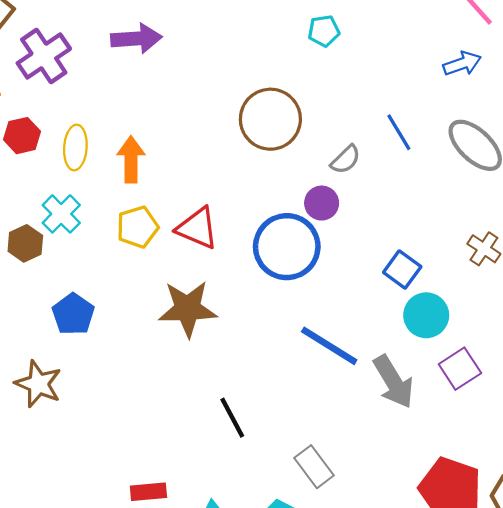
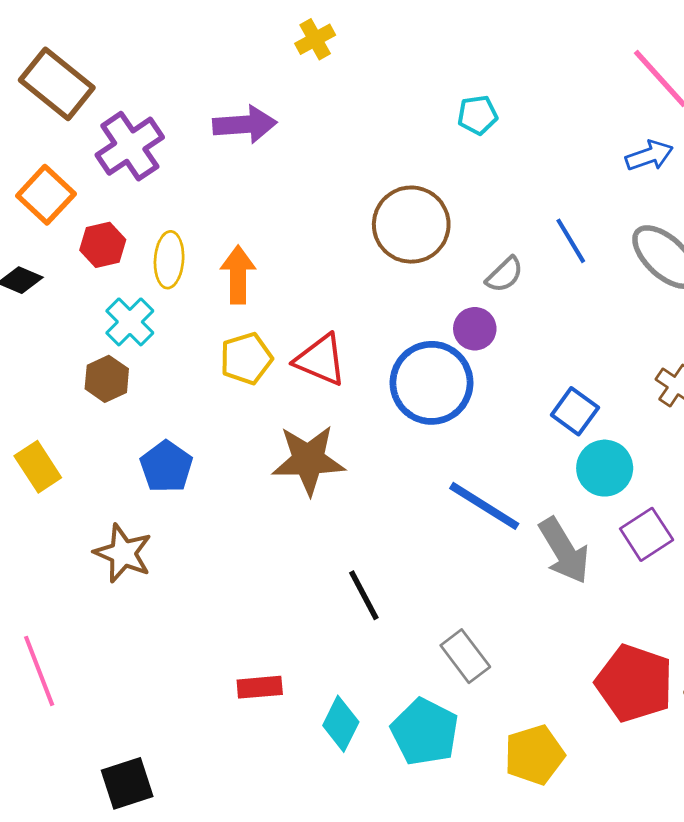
cyan cross: (61, 214) -> (130, 322), moved

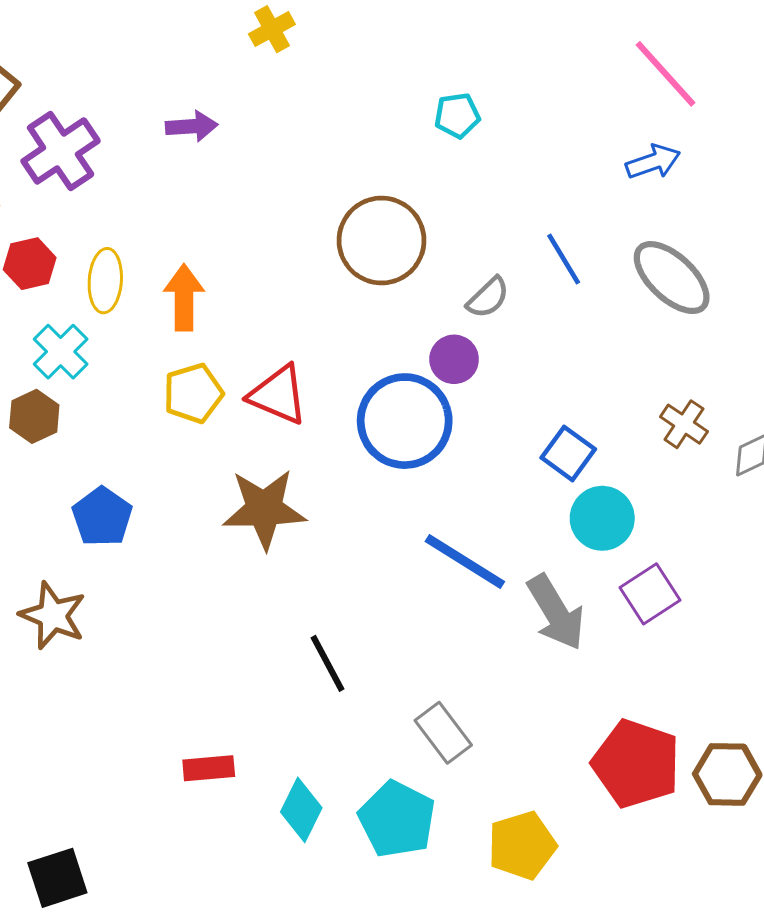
purple arrow: (245, 124) -> (192, 126), size x0.7

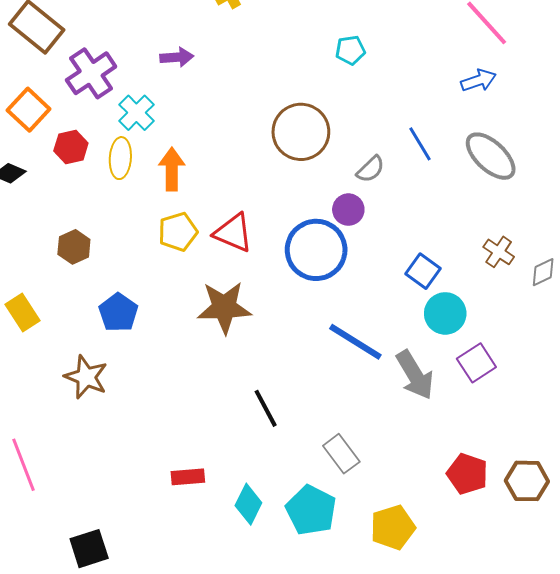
cyan cross: (61, 352) -> (136, 113), moved
red pentagon: (636, 764) -> (467, 474), size x0.7

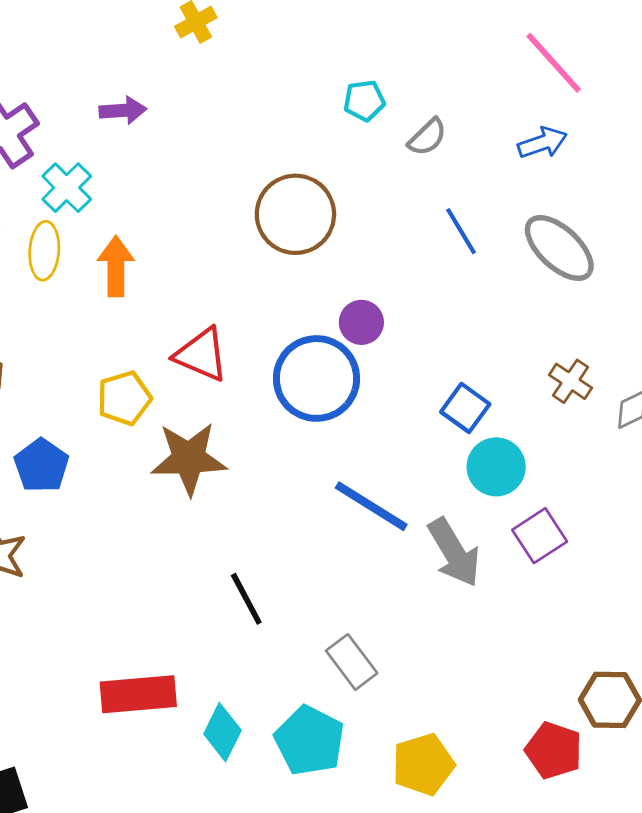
gray semicircle: (371, 169) -> (427, 137), moved
yellow pentagon: (178, 232) -> (124, 398), moved
red pentagon: (467, 474) -> (554, 750), moved
red rectangle: (188, 477) -> (138, 694), size x1.6

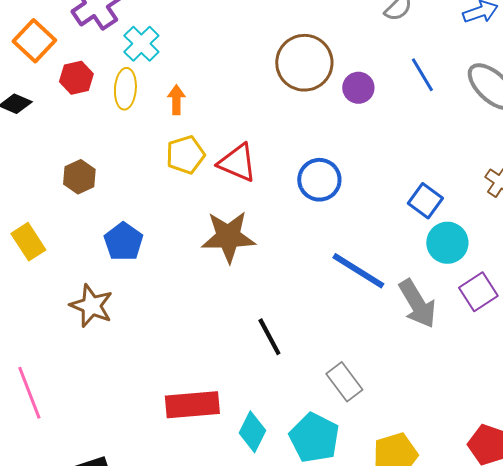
orange arrow: (116, 266) -> (176, 100), size x0.7
purple circle: (361, 322) -> (358, 88), moved
blue circle: (316, 378) -> (319, 180), size x0.7
yellow pentagon: (124, 398) -> (185, 155), moved

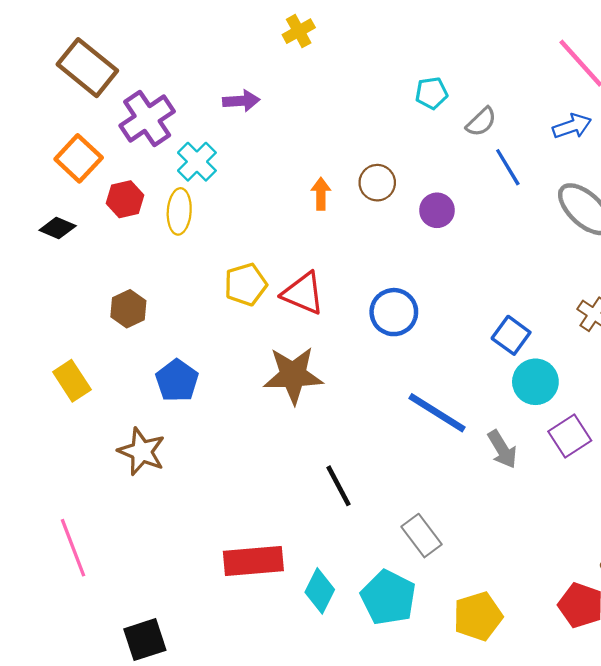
brown circle: (304, 63) -> (377, 183), size x0.6
blue line: (422, 75) -> (508, 167), moved
orange arrow: (176, 100) -> (321, 194), moved
gray arrow: (417, 304) -> (502, 449), size x0.7

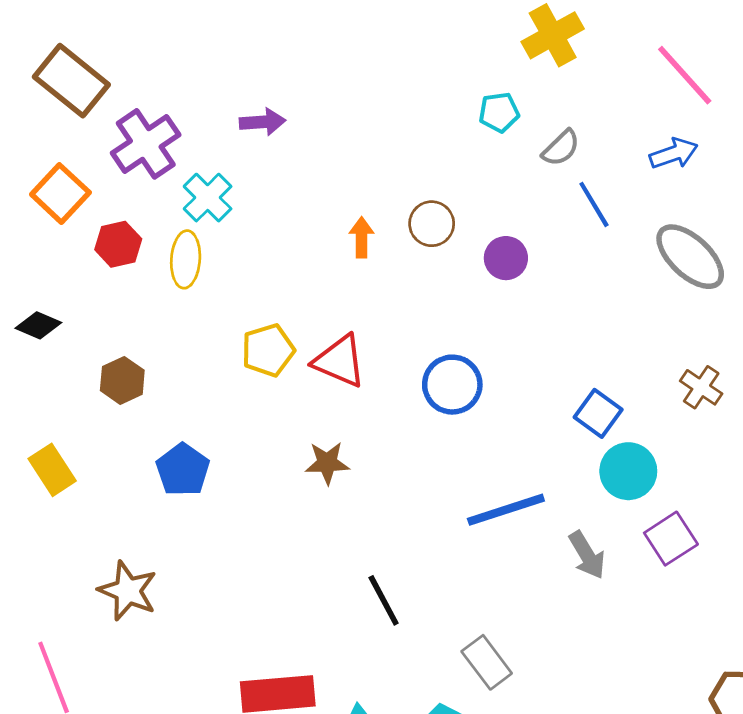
yellow cross: (299, 31) -> (553, 35), moved, size x1.5
black diamond: (58, 228) -> (38, 325), moved
brown star: (293, 375) -> (327, 463), size x0.6
blue line: (437, 413) -> (506, 510), turned -50
brown star: (142, 451) -> (128, 591), moved

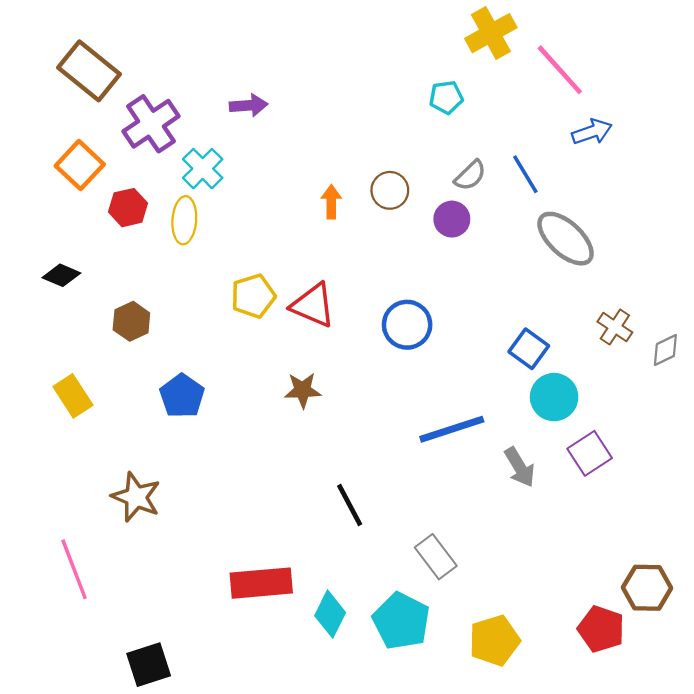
pink line: (685, 75) -> (560, 70), moved
gray semicircle: (561, 148) -> (470, 175), moved
gray ellipse: (690, 257) -> (566, 239), moved

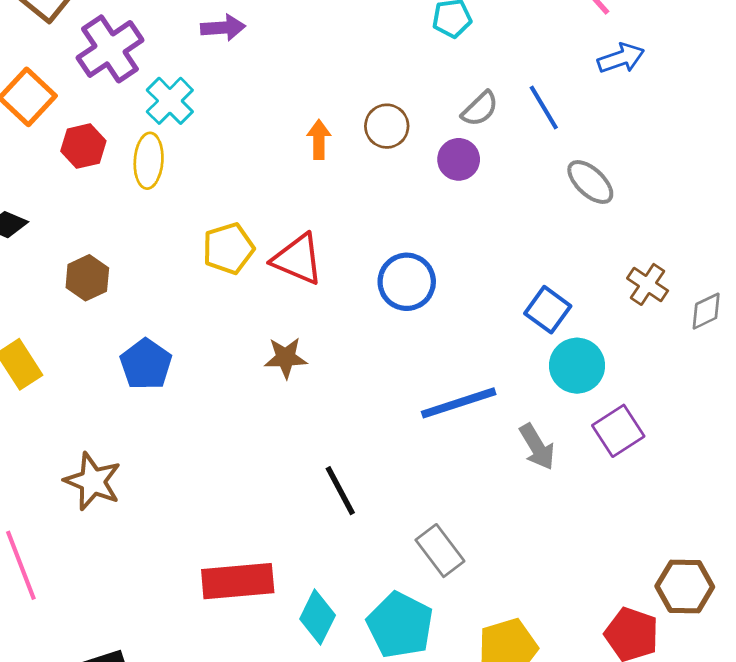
gray ellipse: (566, 239) -> (590, 182), size x0.7

